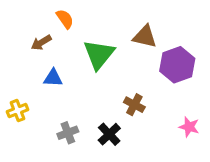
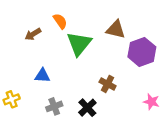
orange semicircle: (65, 19) -> (60, 21), moved
blue triangle: (53, 78) -> (42, 76), moved
yellow cross: (18, 111) -> (12, 99), moved

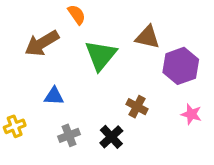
orange semicircle: (60, 21) -> (77, 15), moved
brown arrow: (33, 34) -> (42, 43), size x1.6
pink star: (151, 102) -> (191, 114), moved

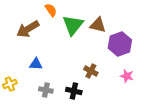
green triangle: (101, 55) -> (73, 25), moved
gray cross: (69, 135) -> (46, 90), turned 32
black cross: (111, 137) -> (74, 91), turned -35

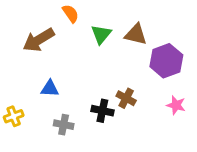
green triangle: (73, 25) -> (101, 34), size x0.7
black cross: (74, 91) -> (102, 111), moved

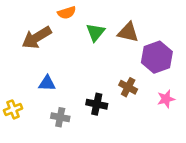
orange semicircle: (71, 14) -> (67, 13), turned 108
brown cross: (126, 98) -> (128, 87), moved
pink star: (176, 105) -> (166, 99), turned -30

